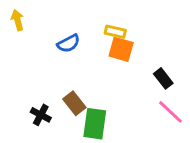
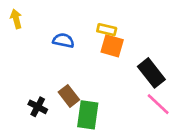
blue semicircle: (69, 43) -> (63, 40), turned -140
black rectangle: (163, 78) -> (151, 73), size x1.5

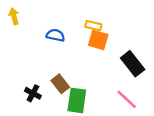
pink line: (158, 104) -> (127, 99), moved

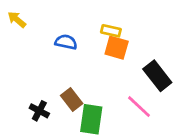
yellow arrow: (14, 16) -> (17, 20), turned -35
pink line: (127, 99) -> (139, 107), moved

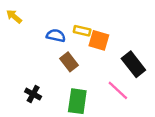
yellow rectangle: (111, 31) -> (82, 31), moved
brown rectangle: (72, 100) -> (69, 62), moved

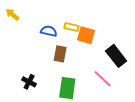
brown rectangle: (69, 62) -> (60, 54), turned 49

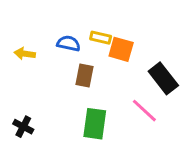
yellow arrow: (12, 15) -> (25, 54), moved, turned -32
black cross: (29, 82) -> (23, 127), moved

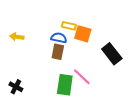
blue semicircle: (69, 43) -> (59, 38), moved
pink line: (144, 111) -> (82, 77), moved

